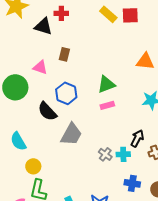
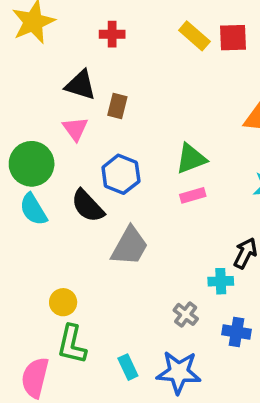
black triangle: (43, 26) -> (81, 85), moved
pink triangle: (40, 67) -> (75, 129), turned 35
cyan semicircle: (18, 141) -> (33, 209), moved
gray cross: (105, 154) -> (186, 314), moved

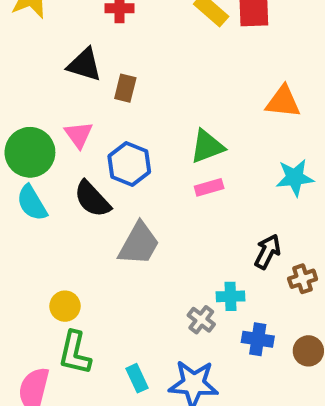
pink triangle: (75, 129) -> (79, 135), moved
cyan cross: (221, 281) -> (230, 296), moved

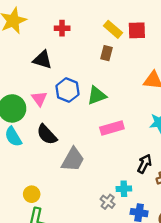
brown rectangle: (125, 88) -> (107, 53), moved
green triangle: (207, 146) -> (97, 95), moved
blue hexagon: (129, 164) -> (67, 90), moved
pink rectangle: (209, 187) -> (112, 128), size x1.5

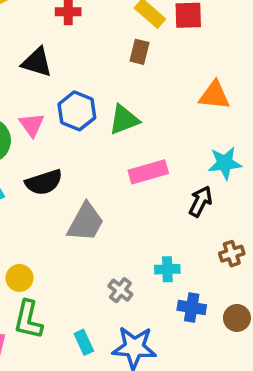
black semicircle: (47, 135) -> (44, 182), turned -65
black arrow: (144, 164) -> (200, 201), moved
gray cross: (108, 202) -> (120, 290), moved

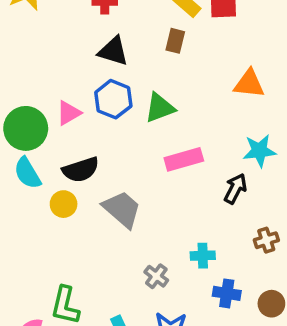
black triangle: (37, 62) -> (113, 51), moved
pink triangle: (32, 125) -> (69, 113), turned 36
gray trapezoid: (86, 222) -> (122, 209), turned -78
yellow circle: (20, 278) -> (64, 204), moved

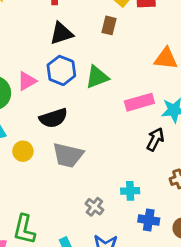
black triangle: (113, 51) -> (61, 33), turned -35
pink rectangle: (184, 159) -> (139, 102), moved
black semicircle: (81, 170) -> (53, 118), moved
gray trapezoid: (122, 209) -> (68, 155), turned 152

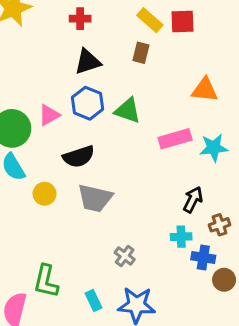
green triangle: (97, 77) -> (128, 111), turned 40
black arrow: (155, 139) -> (193, 200), moved
cyan cross: (130, 191) -> (181, 237), moved
blue cross: (149, 220) -> (203, 258), moved

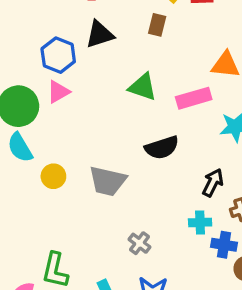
blue hexagon: (88, 103) -> (58, 55), moved
pink rectangle: (175, 139) -> (194, 98), moved
black semicircle: (79, 157) -> (162, 148), moved

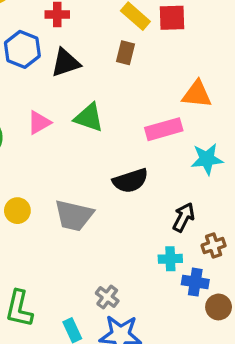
blue hexagon: (58, 55) -> (22, 49), moved
green triangle: (143, 87) -> (89, 118), moved
pink triangle: (58, 92) -> (39, 123), moved
gray cross: (140, 243) -> (107, 297), moved

